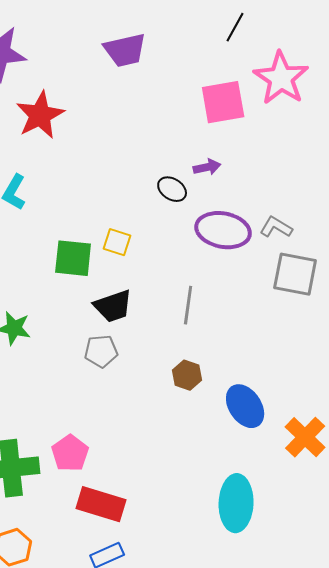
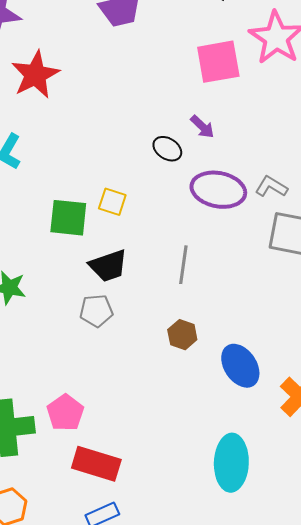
purple arrow: (207, 167) -> (202, 127), turned 56

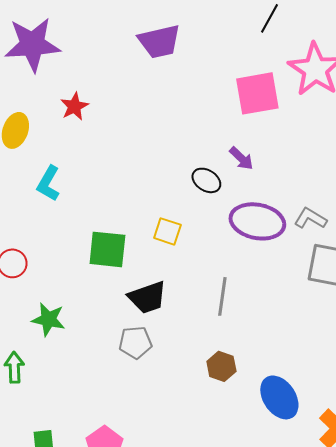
red star: (35, 75) -> (74, 106), size x0.6
yellow square: (112, 202) -> (167, 231), moved

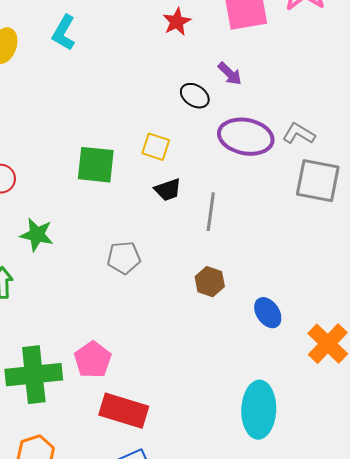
red star: (74, 106) -> (177, 22), moved
cyan L-shape: (48, 183) -> (64, 33), moved
black trapezoid: (147, 297) -> (168, 190), moved, size x0.7
blue ellipse: (279, 397) -> (268, 313), size x0.7

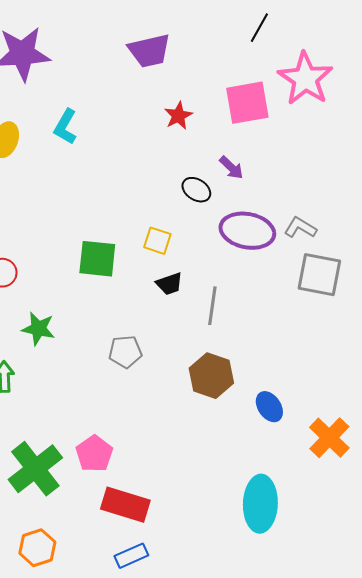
brown hexagon: (210, 282) -> (211, 376), size x1.5
green cross: (34, 375) -> (35, 469), turned -32

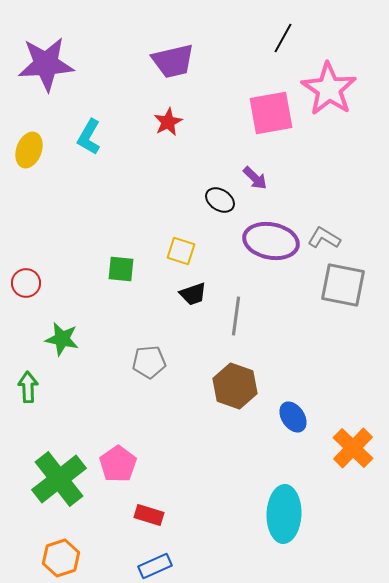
red star: (178, 116) -> (168, 122), moved
green square: (97, 259) -> (121, 269), size x0.7
red rectangle: (125, 505) -> (149, 515), size x0.6

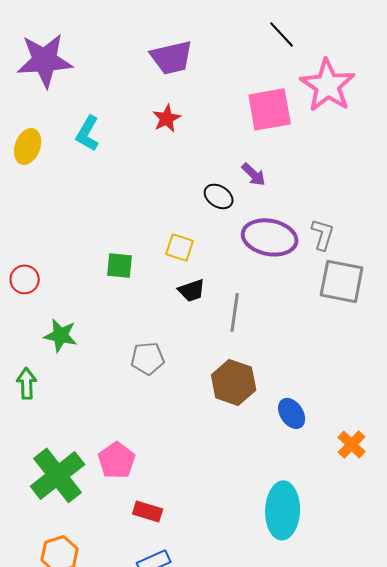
black line: (283, 38) -> (282, 34), turned -72
gray L-shape: (324, 238) -> (323, 234), turned 76
orange cross: (353, 448) -> (352, 444), size x0.7

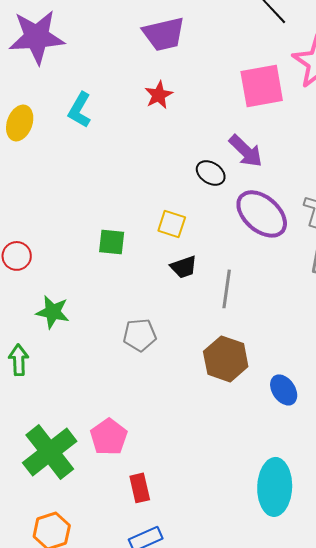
purple arrow: (254, 174) -> (246, 151), size x1.4
purple ellipse: (270, 237) -> (262, 214), turned 30
red rectangle: (148, 511) -> (140, 488), turned 60

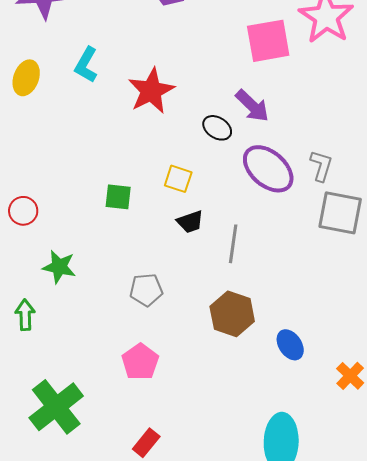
red star: (159, 95) -> (151, 91), moved, size x1.6
pink pentagon: (109, 437) -> (140, 362), moved
red rectangle: (140, 488) -> (146, 443), turned 52

